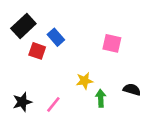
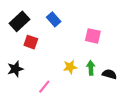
blue rectangle: (56, 37) -> (54, 19), moved
green arrow: (101, 98) -> (91, 68), moved
black star: (22, 102) -> (15, 69), moved

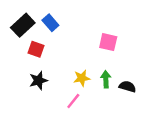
blue rectangle: (54, 19) -> (50, 23), moved
black star: (15, 69) -> (38, 81), moved
pink line: (44, 87) -> (73, 101), moved

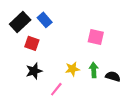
pink line: (73, 101) -> (56, 89), moved

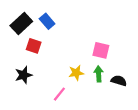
pink square: (96, 37) -> (101, 50), moved
black star: (34, 71) -> (24, 75), moved

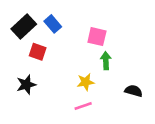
pink square: (101, 50) -> (97, 37), moved
green arrow: (99, 74) -> (106, 61), moved
pink line: (59, 94) -> (83, 106), moved, turned 32

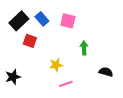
pink square: (97, 37) -> (68, 21), moved
yellow star: (86, 82) -> (56, 65), moved
black star: (26, 85) -> (13, 77), moved

